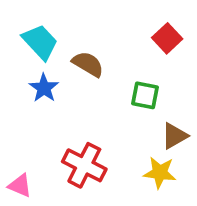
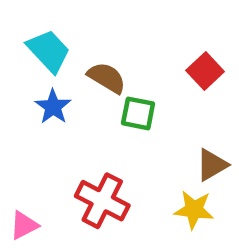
red square: (167, 38) -> (205, 71), moved
green square: (145, 95) -> (138, 113), moved
pink triangle: (20, 186) -> (24, 225), turned -50

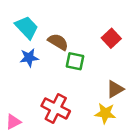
blue star: (53, 107) -> (29, 58), turned 30

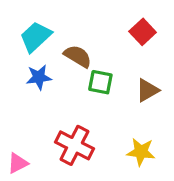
cyan trapezoid: (27, 27) -> (36, 37), turned -90
red square: (111, 38) -> (143, 32), moved
brown triangle: (115, 89) -> (147, 90), moved

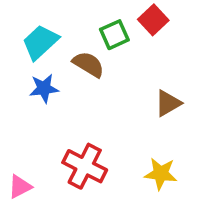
red square: (143, 32) -> (153, 20), moved
green square: (100, 82) -> (114, 35), moved, turned -35

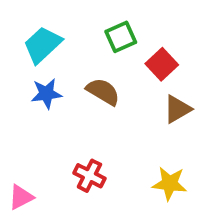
red square: (153, 20) -> (162, 64), moved
brown semicircle: (88, 64) -> (103, 92), moved
red cross: (85, 166) -> (89, 176), size x0.7

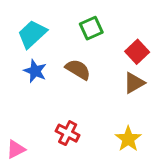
red square: (162, 64) -> (137, 52), moved
blue star: (46, 94) -> (35, 71), turned 30
yellow star: (170, 183) -> (128, 139), turned 30

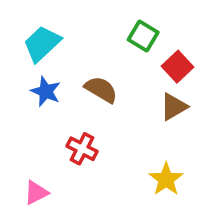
green square: (91, 28) -> (143, 36), moved, turned -35
red cross: (68, 133) -> (82, 149), moved
pink triangle: (16, 149) -> (36, 193), moved

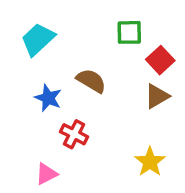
green square: (143, 36) -> (129, 32), turned -32
blue star: (46, 91) -> (48, 98), moved
pink triangle: (36, 193) -> (46, 174), moved

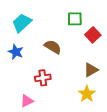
brown triangle: (157, 96) -> (91, 70), moved
blue star: (48, 98) -> (16, 52), moved
red cross: (74, 134) -> (43, 78), turned -35

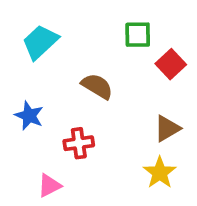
blue star: (16, 52) -> (29, 116), moved

